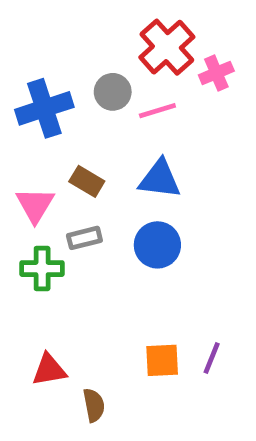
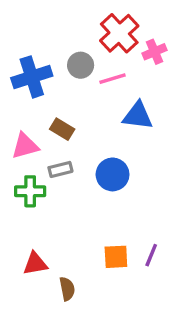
blue triangle: (160, 179) -> (138, 116), moved
pink triangle: (35, 205) -> (25, 146), turned 44

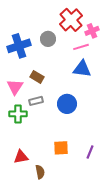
pink line: (113, 79) -> (81, 47), moved
pink triangle: (25, 146) -> (15, 87), turned -42
orange square: (116, 257) -> (61, 148), moved

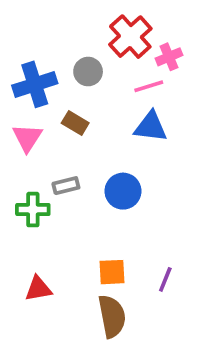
brown rectangle: (37, 77) -> (75, 123), moved
pink triangle: (15, 87) -> (27, 138), moved
brown semicircle: (40, 172) -> (112, 316), moved, size x1.6

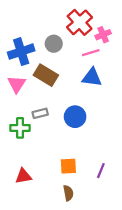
brown rectangle: (75, 123) -> (46, 75), size x1.5
brown semicircle: (112, 316) -> (68, 193), size x0.6

